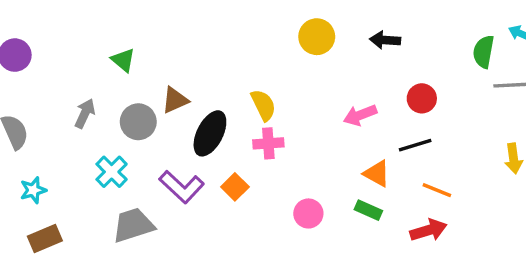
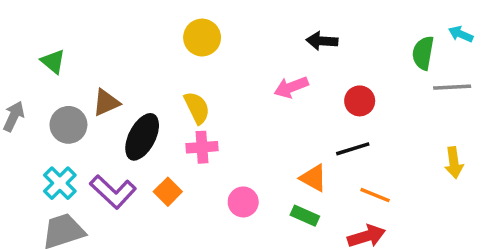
yellow circle: (317, 37) -> (202, 38), moved
pink arrow: (360, 115) -> (291, 87), moved
cyan cross: (112, 172) -> (60, 183), moved
pink circle: (308, 213) -> (243, 202), moved

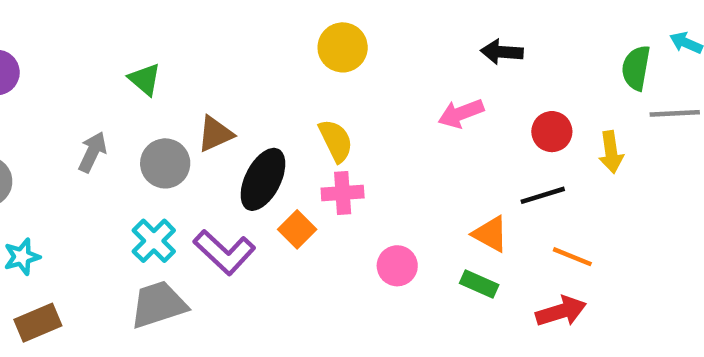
yellow arrow: (454, 163) -> (611, 152), moved
orange square: (168, 192) -> (297, 229), moved

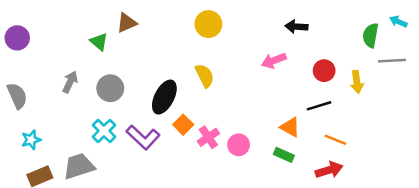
brown triangle: (215, 134) -> (127, 23), moved
pink cross: (343, 193) -> (208, 137), moved, turned -30
gray trapezoid: (158, 304) -> (79, 166), moved

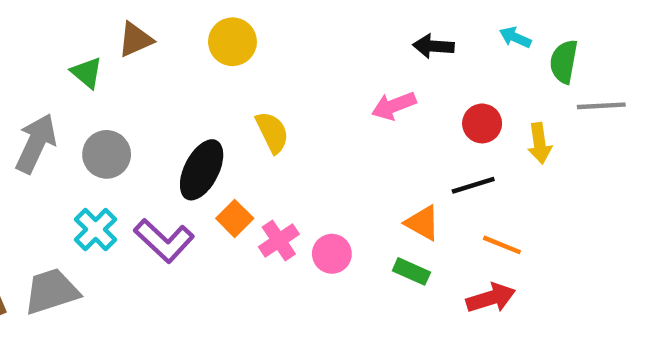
cyan arrow: (398, 22) -> (515, 37), moved
yellow circle: (208, 24) -> (232, 42), moved
gray arrow: (70, 82) -> (36, 143), size x1.5

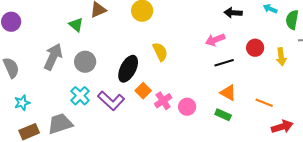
black line: (473, 185) -> (224, 63), moved
red arrow: (491, 298) -> (282, 127), moved

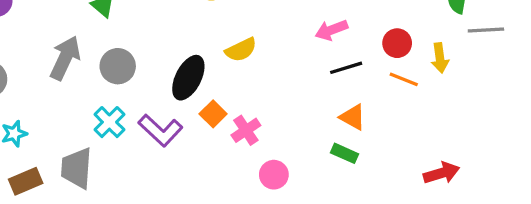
yellow semicircle: (160, 52) -> (241, 50), turned 90
orange line: (264, 103) -> (404, 79), moved
pink circle: (187, 107) -> (274, 175), moved
gray trapezoid: (60, 124) -> (77, 168), turned -68

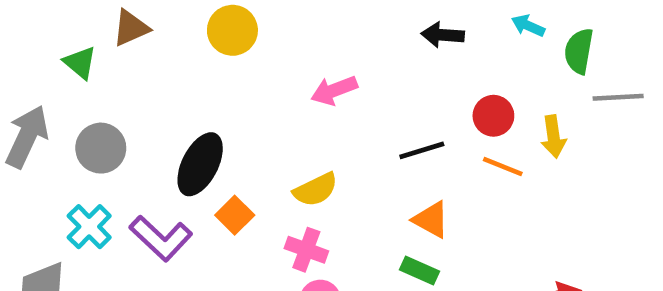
pink arrow: (331, 30) -> (334, 90), moved
yellow semicircle: (241, 50) -> (316, 190), moved
pink cross: (246, 130) -> (306, 250), moved, turned -36

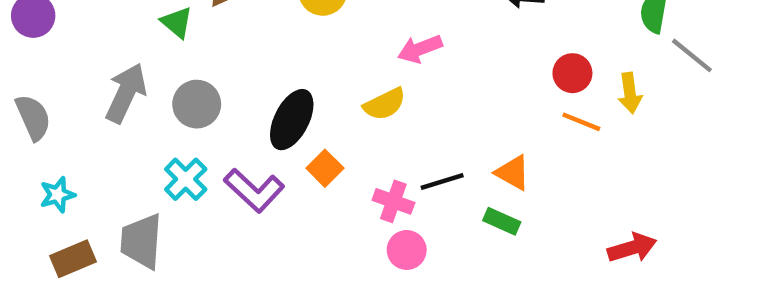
gray line: (618, 97) -> (692, 55), turned 42
black line: (422, 150) -> (442, 181), moved
yellow semicircle: (316, 190) -> (385, 104), moved

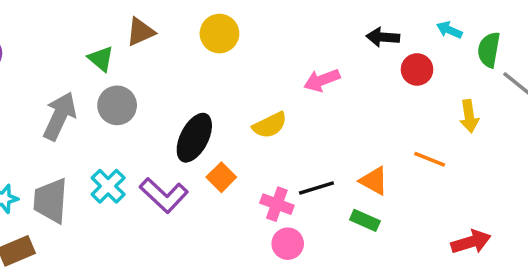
pink arrow: (420, 49) -> (322, 80), moved
red circle: (572, 73) -> (417, 69), moved
gray circle: (197, 104) -> (117, 105), moved
orange line: (581, 122) -> (430, 159), moved
gray trapezoid: (141, 241) -> (51, 201), moved

